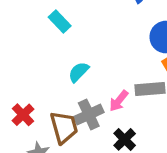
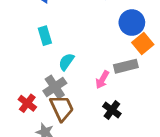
cyan rectangle: (60, 22) -> (45, 36), moved, turned 36
gray cross: (89, 115) -> (55, 87), moved

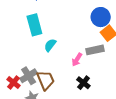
cyan rectangle: (45, 36) -> (34, 25), size x1.5
gray cross: (55, 87) -> (29, 76), moved
red cross: (27, 103) -> (13, 83), moved

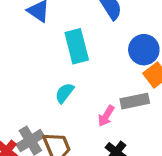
cyan rectangle: (34, 25) -> (77, 46), moved

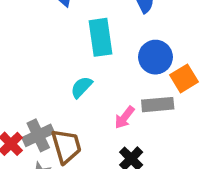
blue circle: (144, 50) -> (155, 57), moved

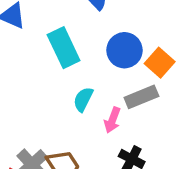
cyan semicircle: (81, 87) -> (83, 99), moved

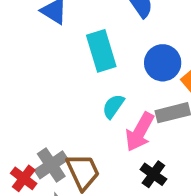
pink arrow: (112, 120) -> (140, 132), size x1.5

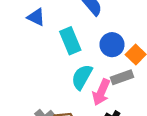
cyan semicircle: (113, 106) -> (82, 77), size x1.5

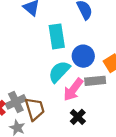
blue circle: (112, 45) -> (83, 56), moved

